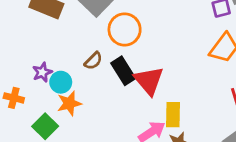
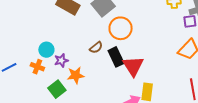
purple star: (42, 72) -> (61, 60), moved
cyan circle: (61, 82) -> (46, 50), moved

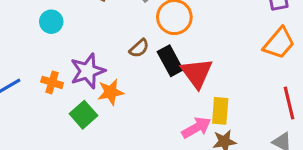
cyan circle: (46, 50) -> (51, 22), moved
purple star: (61, 60) -> (88, 71), size x1.6

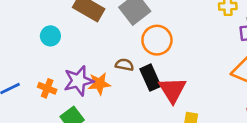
brown semicircle: (139, 48) -> (124, 65), turned -132
orange star: (111, 92) -> (99, 84), moved

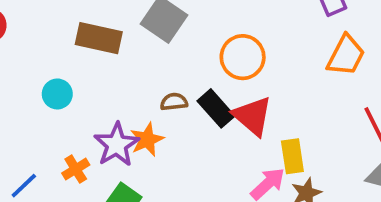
orange circle: (157, 40) -> (243, 57), moved
orange cross: (47, 88) -> (76, 169), turned -36

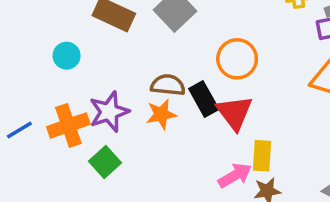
brown semicircle: (174, 102) -> (168, 85), size x1.4
orange star: (147, 140) -> (161, 114), moved
orange cross: (76, 169) -> (68, 125), size x1.6

